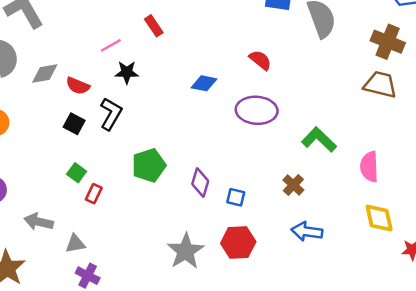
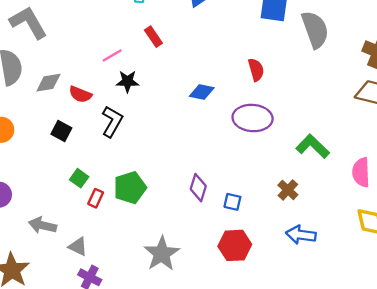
red semicircle: (260, 60) -> (256, 70), turned 35
black square: (74, 124) -> (61, 131), moved
green pentagon: (149, 165) -> (130, 188), moved
gray triangle: (75, 244) -> (78, 247), turned 36
gray star: (186, 251) -> (162, 254), moved

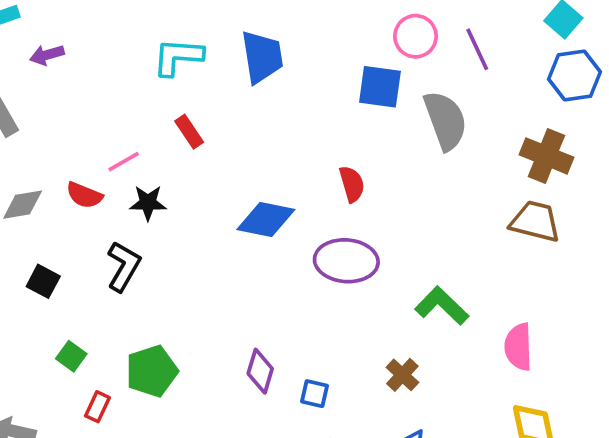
blue diamond: (202, 92) -> (266, 220), size x1.4
red semicircle: (80, 94) -> (84, 195), moved
red rectangle: (96, 198) -> (97, 407), moved

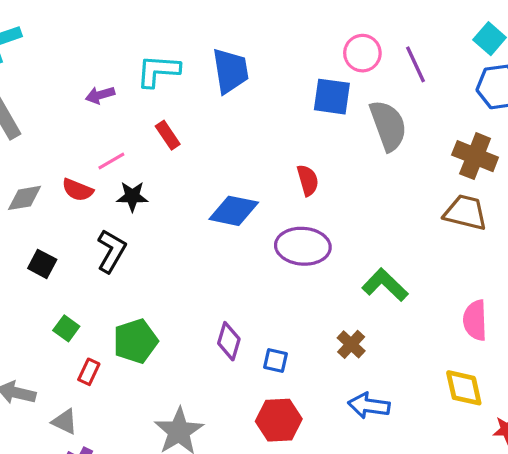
purple arrow: (47, 55) -> (100, 95), moved
pink semicircle: (518, 347) -> (475, 320), moved

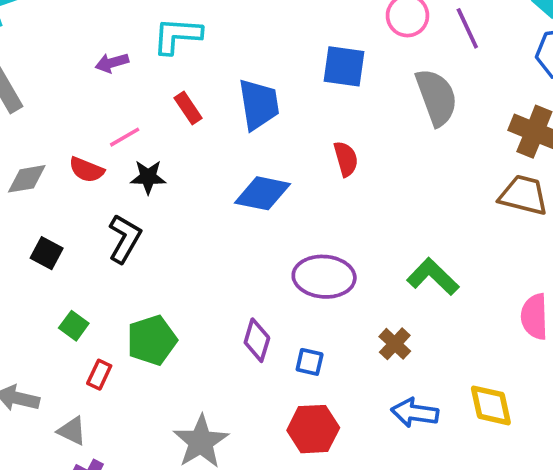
blue trapezoid: (230, 71) -> (259, 104), moved
blue square: (332, 97) -> (344, 66), moved
purple ellipse: (303, 246) -> (324, 277), moved
yellow diamond: (464, 388) -> (491, 405), moved

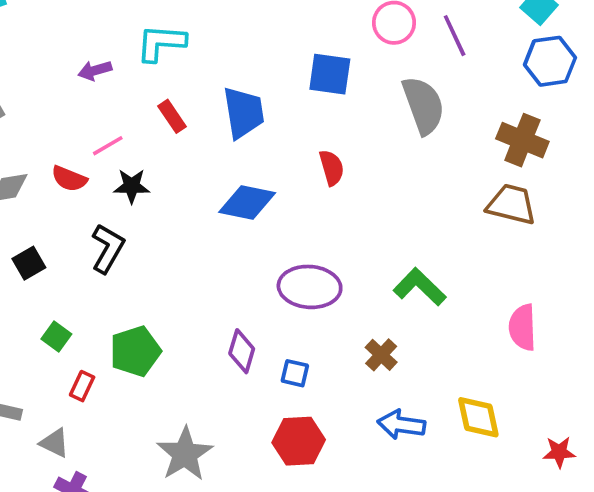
black square: (47, 253) -> (29, 263), turned 32

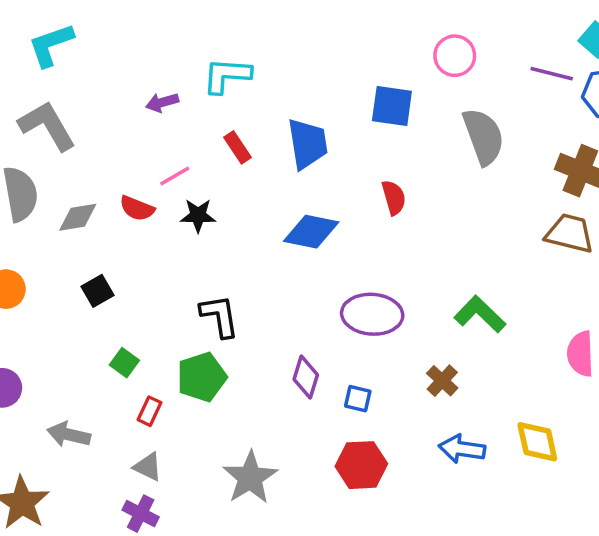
purple line: (455, 36) -> (552, 74), moved, turned -51
black L-shape: (108, 248) -> (220, 316), moved, turned -39
gray triangle: (55, 443) -> (148, 467), moved

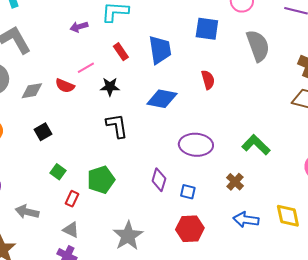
black star: (198, 215) -> (110, 87), moved
black L-shape: (220, 316) -> (117, 126), moved

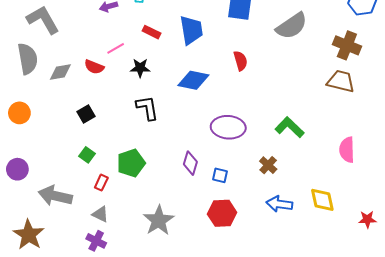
gray semicircle: (258, 46) -> (292, 26), turned 76
red rectangle: (121, 52) -> (151, 32), turned -30
black square: (43, 132) -> (86, 114), moved
gray arrow: (27, 212) -> (55, 196), size x1.4

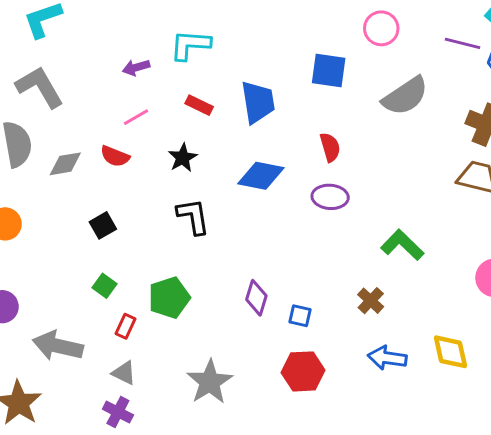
pink line: (116, 48) -> (136, 117), moved
black star: (140, 68) -> (183, 158), turned -30
purple ellipse: (228, 127) -> (330, 197), moved, size x0.7

